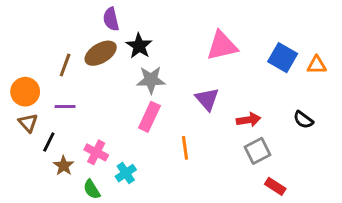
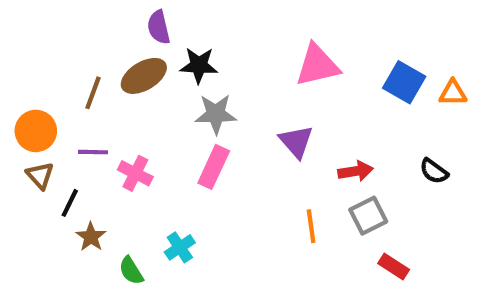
black star: (139, 46) -> (199, 65), turned -30
orange line: (185, 148) -> (311, 226), moved
pink cross: (96, 152) -> (135, 173), moved

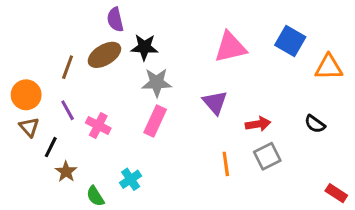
blue square: (404, 82) -> (290, 41), moved
orange triangle: (453, 93) -> (329, 67), size x1.4
purple line: (93, 152) -> (68, 110), turned 60
red rectangle: (394, 266) -> (336, 193), moved

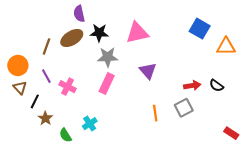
pink triangle: (230, 47) -> (137, 33), moved
red arrow: (258, 124) -> (192, 86), moved

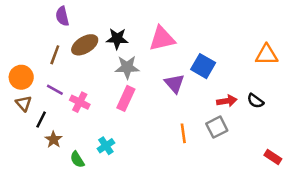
purple semicircle: (79, 14) -> (62, 16), moved
blue square: (200, 29) -> (203, 66), moved
purple line: (46, 76) -> (55, 90), turned -32

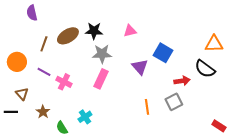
purple semicircle: (62, 16) -> (32, 13), moved
pink triangle: (162, 39) -> (130, 31), size x0.6
black semicircle: (255, 101) -> (205, 69), moved, size x1.5
brown triangle: (24, 103) -> (22, 94), moved
black line: (41, 120) -> (11, 112), moved, turned 64

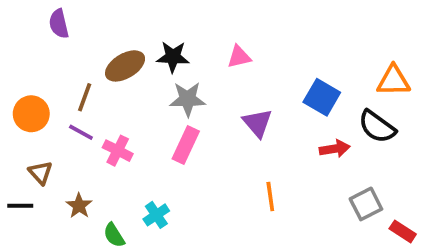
brown line: (44, 44) -> (85, 97), moved
blue square: (163, 53) -> (322, 97), moved
gray square: (174, 102) -> (366, 204), moved

